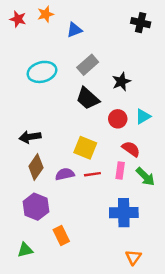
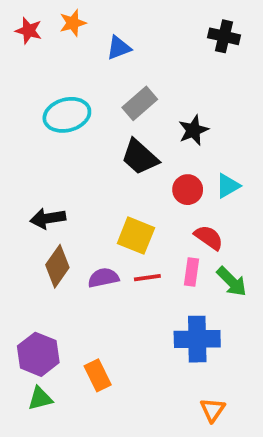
purple hexagon: (36, 207) -> (38, 354), moved

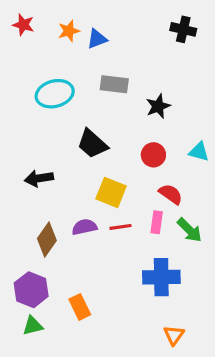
orange star: (73, 23) -> (69, 31), moved
gray rectangle: (140, 103) -> (114, 84), turned 48
black trapezoid: (140, 157) -> (92, 144), moved
cyan triangle: (228, 186) -> (199, 152), moved, turned 45
brown diamond: (57, 266) -> (47, 240), moved

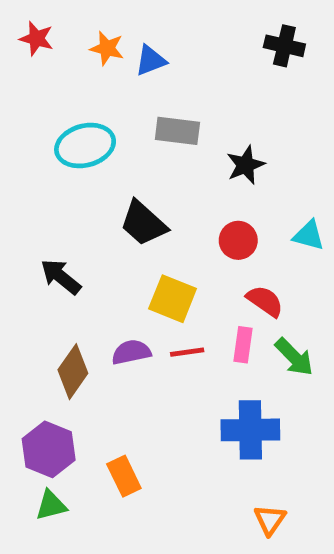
orange star: (69, 31) -> (107, 48), turned 30
black arrow: (39, 178) -> (61, 277), turned 48

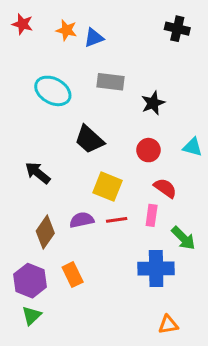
cyan ellipse: (85, 146) -> (53, 91), turned 44
green arrow: (294, 357) -> (183, 238), moved
orange rectangle: (124, 476) -> (73, 275), moved
green triangle: (51, 505) -> (32, 316), turned -30
orange triangle: (270, 520) -> (168, 325), turned 45

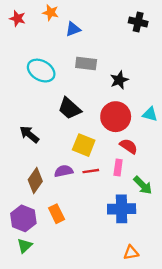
orange star: (67, 30) -> (51, 13), moved
red circle: (148, 150) -> (116, 117), size x1.6

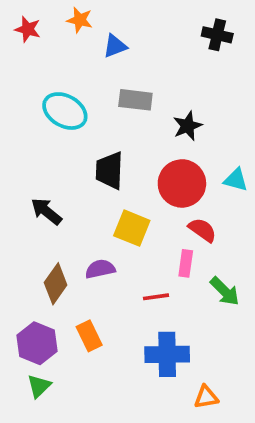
black trapezoid: (70, 108) -> (109, 170), turned 50
red line: (91, 171) -> (156, 297), moved
blue cross: (122, 209) -> (167, 354), moved

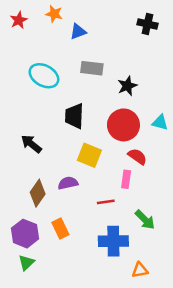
red star: (28, 29) -> (19, 20), turned 30
green arrow: (225, 291) -> (145, 220), moved

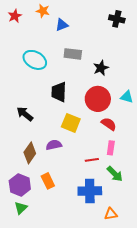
pink rectangle: (126, 179) -> (111, 148), moved
red line: (106, 202) -> (92, 160), moved

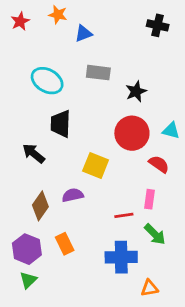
black trapezoid: (59, 92) -> (61, 124), moved
red semicircle: (109, 124) -> (159, 164), moved

